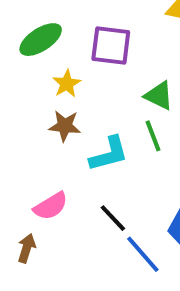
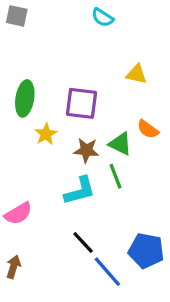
green ellipse: (41, 40) -> (25, 98), turned -48
brown star: (65, 126) -> (86, 150), moved
pink semicircle: (51, 206) -> (18, 213), moved

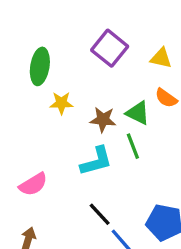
yellow triangle: (137, 74) -> (161, 58), moved
purple square: (81, 103) -> (110, 48), moved, turned 32
yellow star: (46, 134) -> (61, 103), turned 30

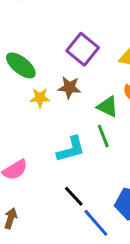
green ellipse: (40, 66) -> (21, 65), turned -60
brown star: (103, 120) -> (69, 87), moved

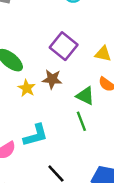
yellow star: (40, 98) -> (27, 88), turned 30
cyan L-shape: (71, 149) -> (36, 135), moved

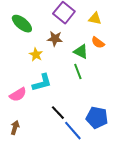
yellow star: (27, 88) -> (36, 55), moved

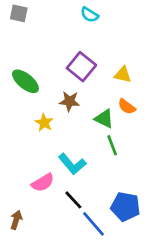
green line: (78, 72) -> (112, 145), moved
cyan L-shape: (42, 83) -> (72, 164), moved, turned 65
pink semicircle: (18, 95) -> (43, 183), moved

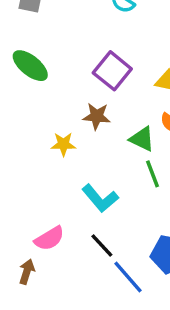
green ellipse: (25, 81) -> (30, 66), moved
yellow star: (44, 123) -> (63, 144), turned -30
pink semicircle: (43, 183) -> (49, 239), moved

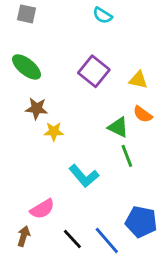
brown star: (97, 116) -> (37, 109), moved
black line: (102, 245) -> (72, 239), moved

